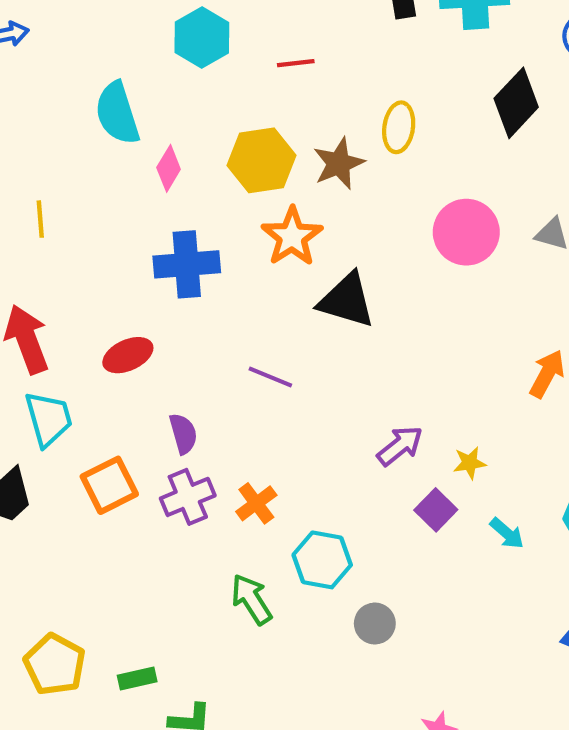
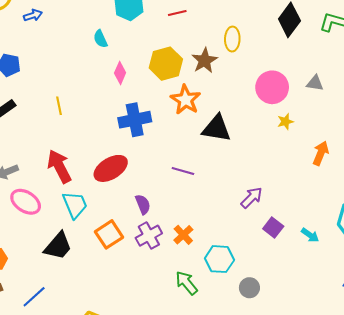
cyan semicircle: (117, 113) -> (100, 39), moved, size x0.6
red ellipse: (128, 355) -> (111, 168), size x1.4
yellow star: (470, 463) -> (285, 122), moved

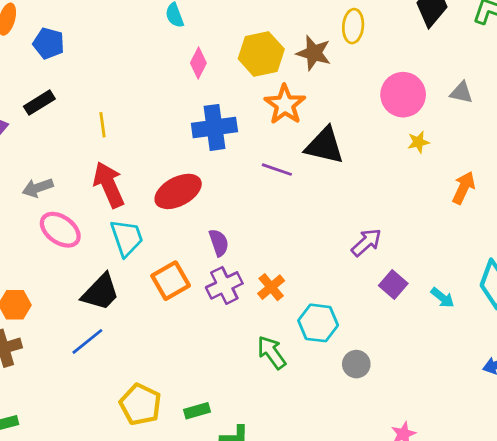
brown star: (205, 61) -> (314, 53), turned -30
yellow line: (59, 106) -> (102, 125), moved
purple line: (183, 171) -> (277, 170), moved
blue line: (34, 297) -> (87, 341), moved

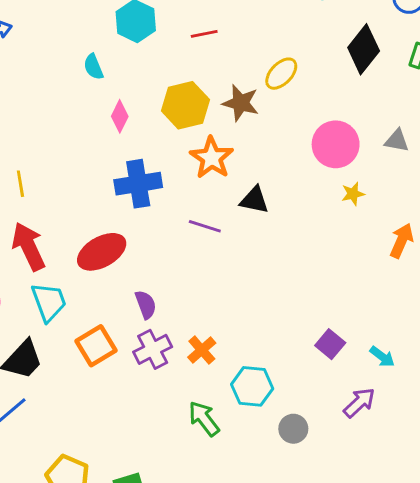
yellow ellipse: (353, 26) -> (281, 74), turned 40
black triangle: (325, 146) -> (254, 200), size x0.7
purple arrow: (366, 242) -> (359, 403), moved

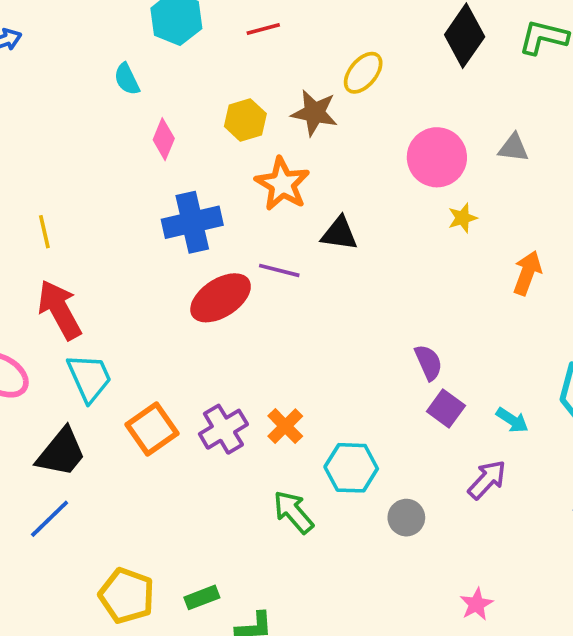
yellow hexagon: (185, 105) -> (245, 120), size x0.7
red ellipse: (102, 252) -> (221, 298), moved
purple semicircle: (146, 305) -> (429, 362), moved

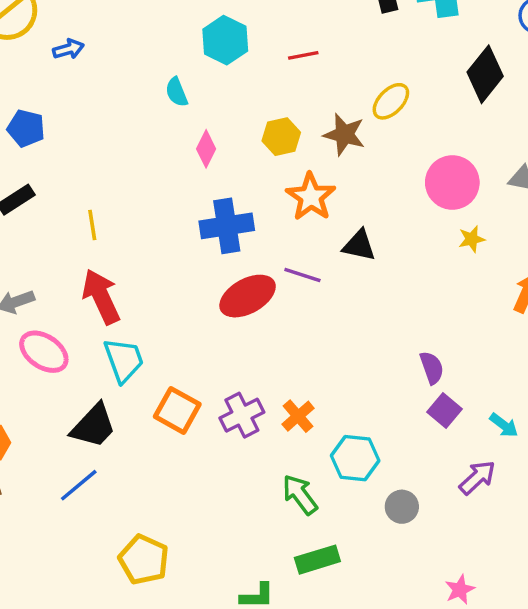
orange square: (152, 429) -> (177, 410), turned -30
green rectangle: (202, 597) -> (317, 560), moved, size x1.4

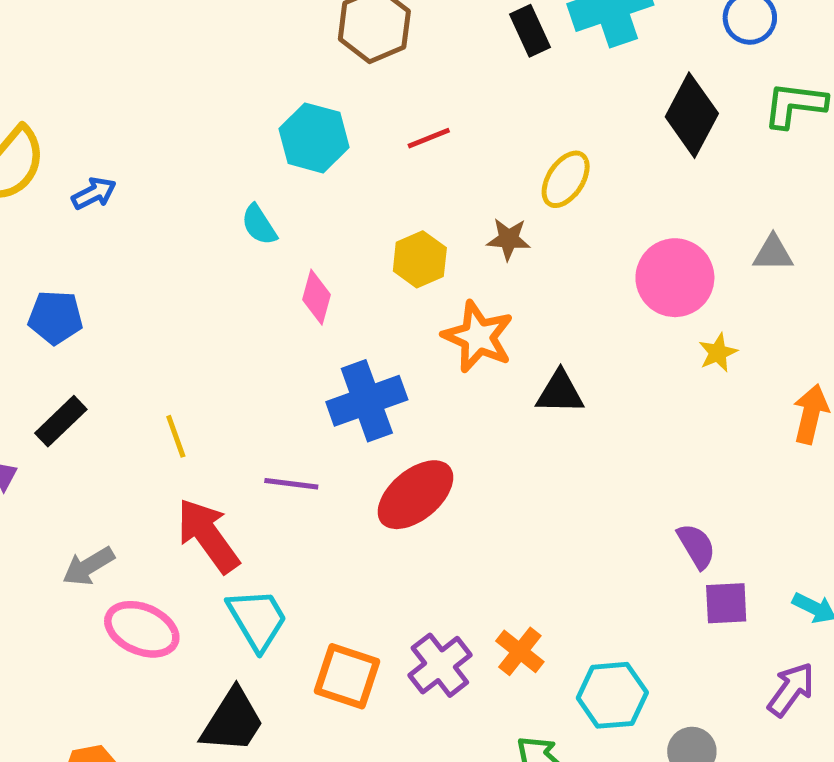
brown star: (344, 134) -> (509, 239), size x0.7
purple line: (302, 275) -> (291, 484), moved
purple square: (445, 410) -> (726, 603), turned -32

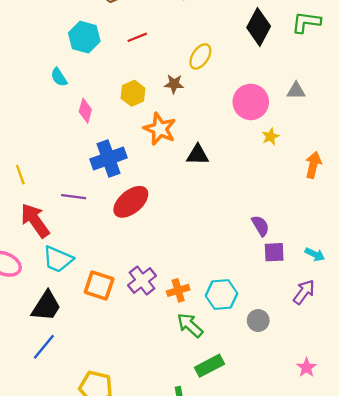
cyan trapezoid: (257, 619) -> (58, 259), turned 144
orange cross: (520, 651) -> (178, 290), moved, turned 35

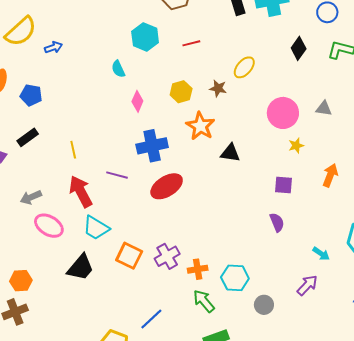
black diamond: (259, 27) -> (299, 48), size x0.7
purple square: (274, 252) -> (284, 185), moved
blue line: (44, 347) -> (151, 319), moved

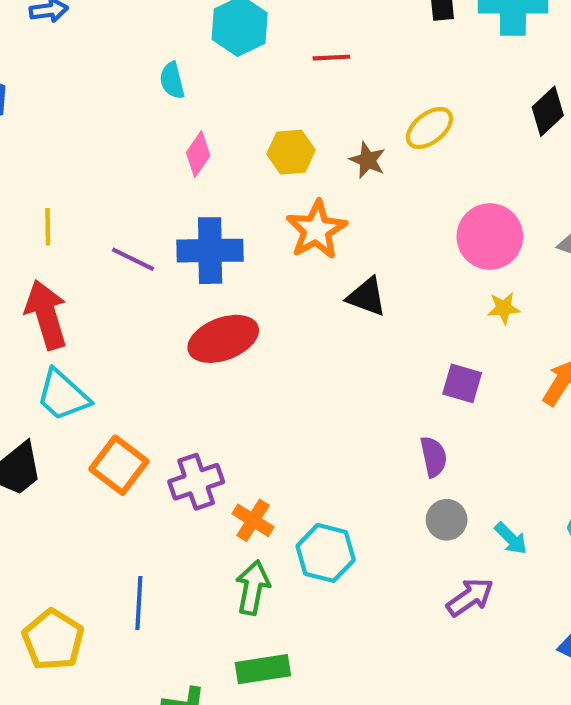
purple line: (117, 175) -> (133, 259), moved
orange cross: (198, 269) -> (253, 520), turned 30
green arrow: (204, 301) -> (253, 588), turned 40
gray circle: (264, 305) -> (447, 520), moved
blue line: (151, 319) -> (139, 603), turned -55

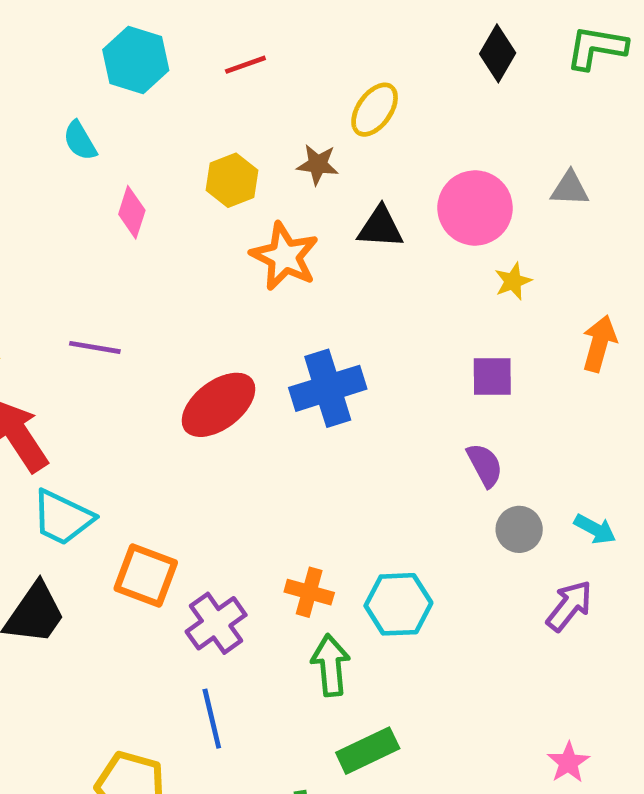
blue cross: (210, 251) -> (328, 388), moved
black triangle: (367, 297) -> (380, 227), moved
purple cross: (196, 482) -> (216, 623), moved

